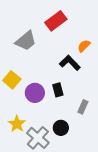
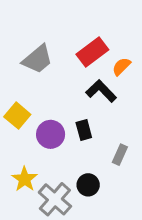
red rectangle: (56, 21) -> (92, 52), moved

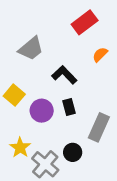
red rectangle: (92, 52) -> (85, 22), moved
black L-shape: (101, 91) -> (64, 75), moved
gray rectangle: (120, 155) -> (99, 127), size x1.6

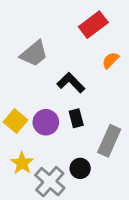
yellow square: (14, 95) -> (16, 121), moved

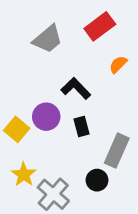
gray trapezoid: (34, 54) -> (48, 39), moved
purple circle: (46, 122) -> (46, 117), moved
black circle: (80, 168) -> (97, 180), moved

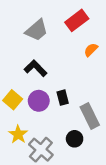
black L-shape: (76, 88) -> (35, 68), moved
purple circle: (46, 117) -> (39, 101), moved
gray rectangle: (117, 151) -> (90, 116), turned -50

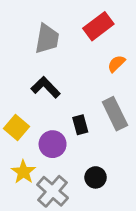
gray trapezoid: (37, 30) -> (47, 39), turned -40
purple circle: (39, 101) -> (53, 144), moved
gray rectangle: (90, 116) -> (115, 114), moved

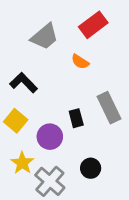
gray trapezoid: (47, 39) -> (45, 37), turned 40
orange semicircle: (116, 64) -> (80, 62), moved, turned -102
black L-shape: (46, 87) -> (24, 83), moved

